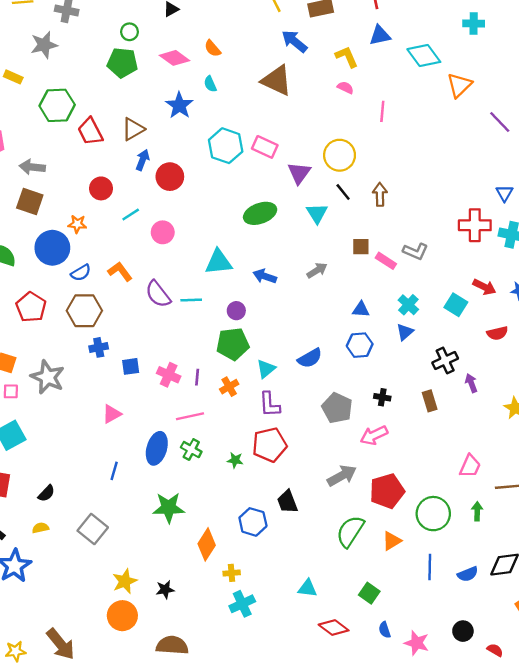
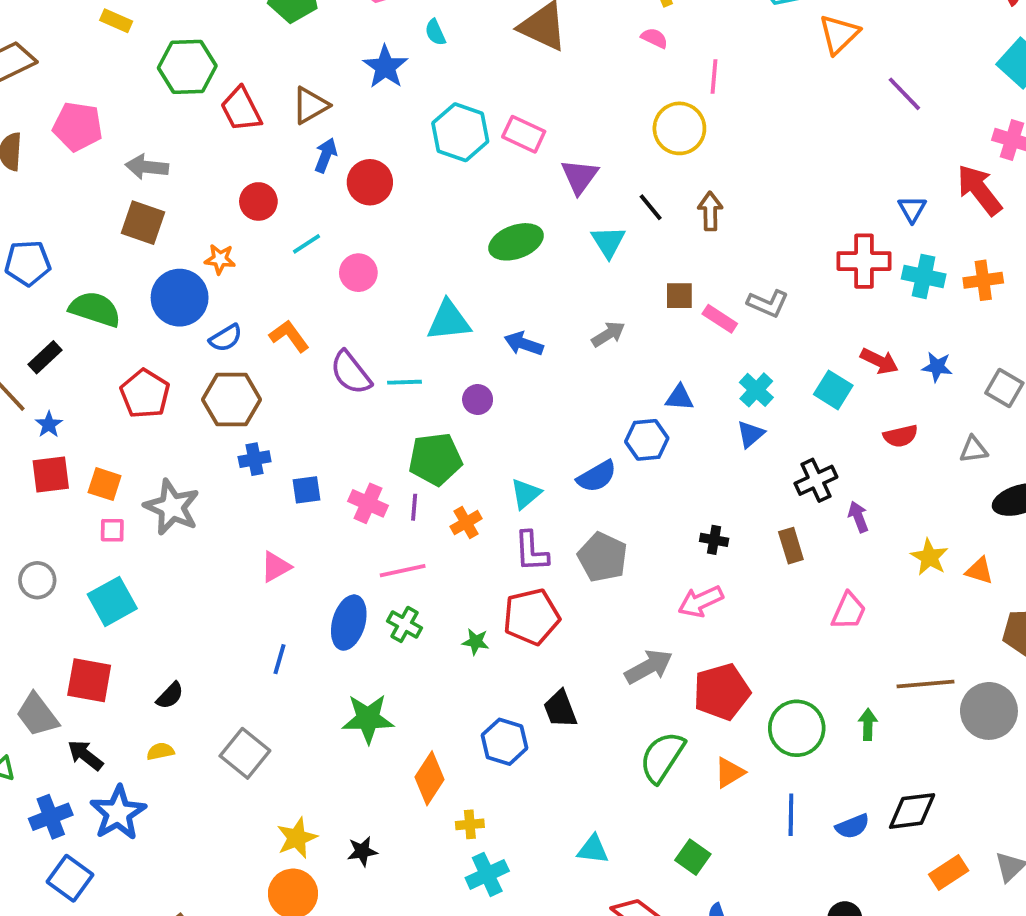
yellow circle: (340, 155) -> (679, 128), moved
green pentagon: (233, 344) -> (435, 459), moved
blue hexagon: (360, 345) -> (647, 440), moved
gray pentagon: (337, 408) -> (603, 557), moved
pink trapezoid: (470, 466) -> (849, 611), moved

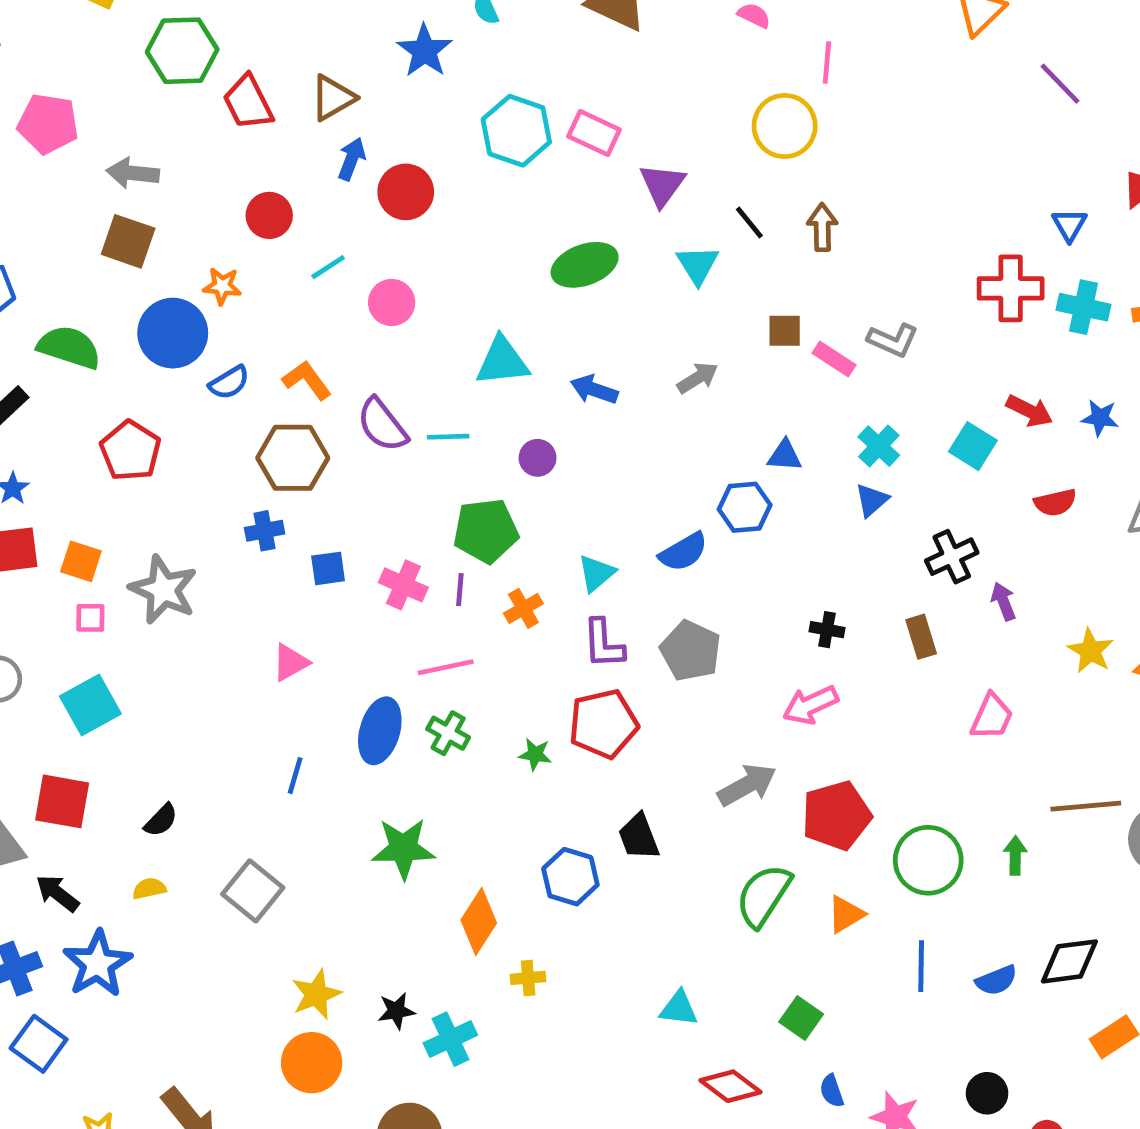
brown hexagon: (231, 400) -> (293, 458), moved
cyan cross: (487, 874) -> (450, 1039), moved

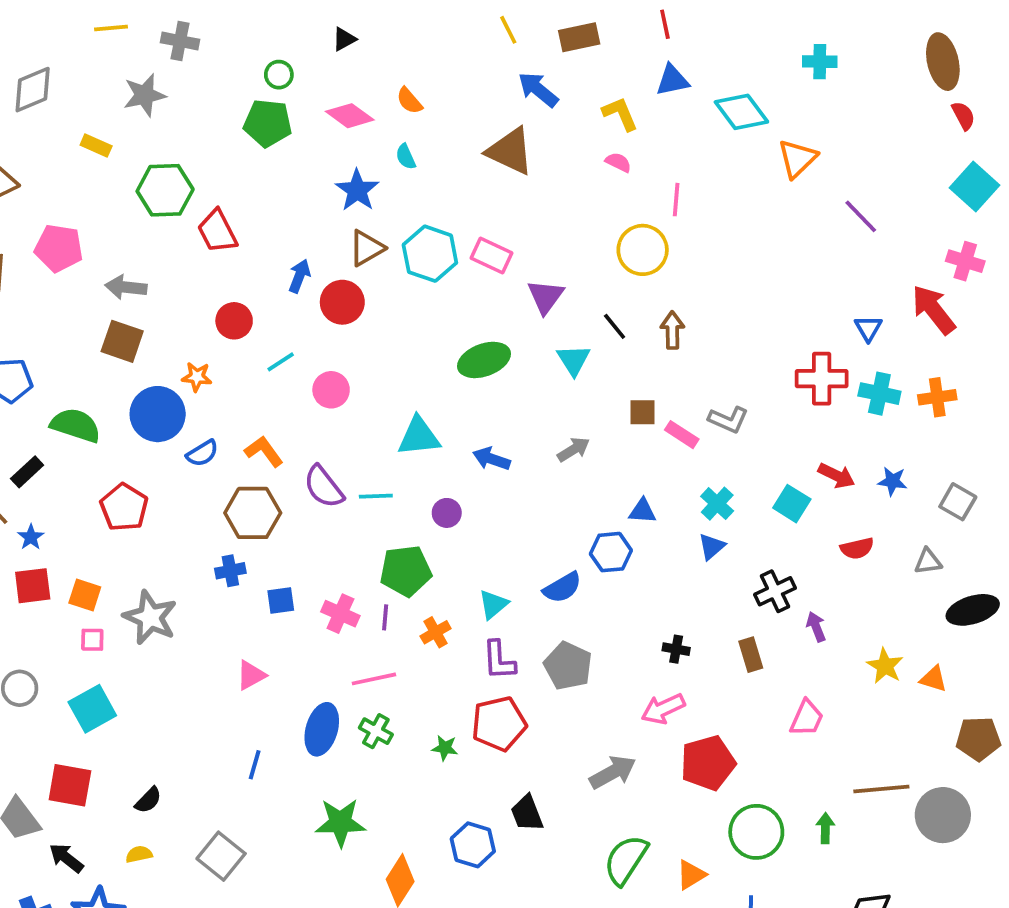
brown triangle: (333, 98) -> (367, 248), moved
red pentagon: (836, 816) -> (708, 763), moved

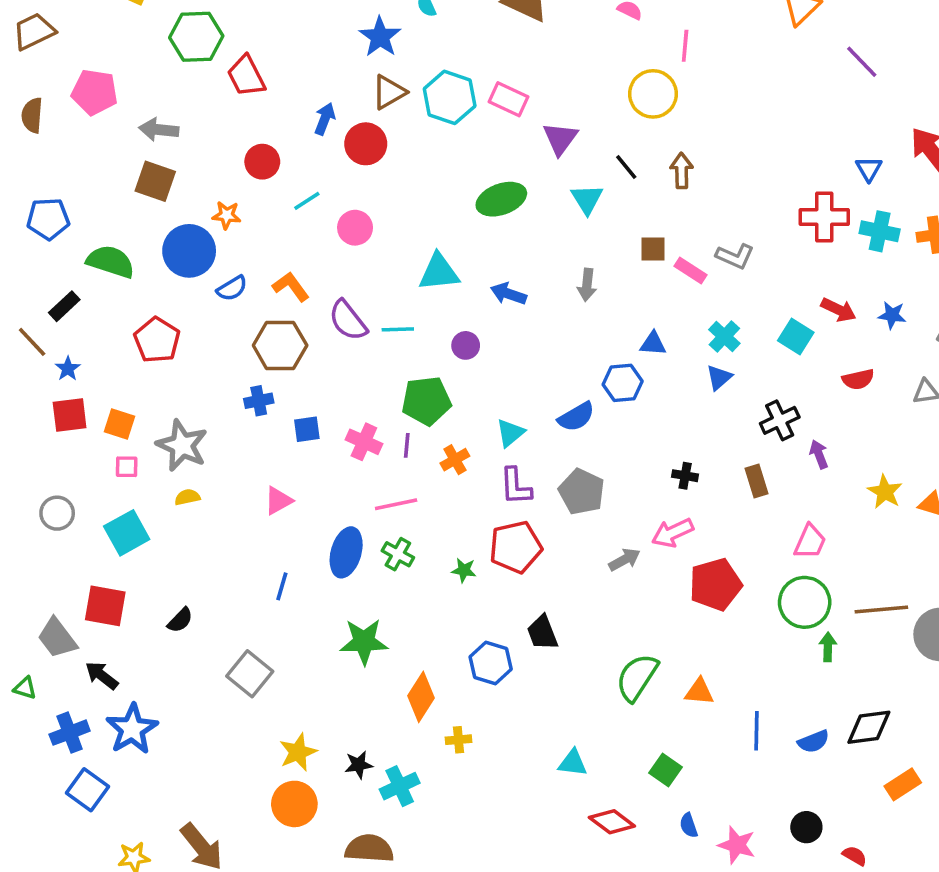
gray arrow: (574, 450) -> (587, 285), turned 128
gray arrow: (613, 772) -> (624, 560), moved, size x0.7
green circle: (756, 832) -> (805, 602), moved
yellow semicircle: (139, 854) -> (187, 497), moved
orange triangle: (691, 875) -> (699, 692), turned 36

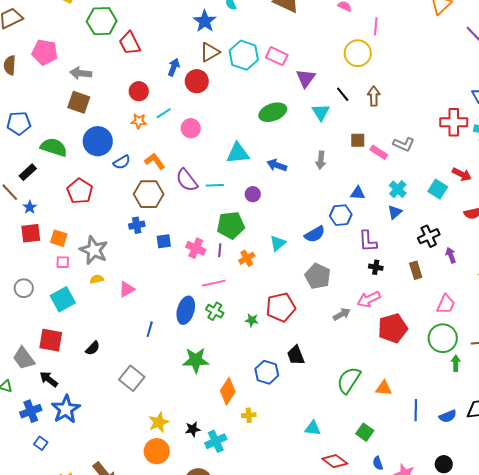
orange star: (227, 215) -> (139, 121), moved
purple L-shape: (516, 486) -> (368, 241), moved
pink triangle: (278, 501) -> (127, 289), moved
blue square: (87, 790) -> (41, 443), size x0.6

